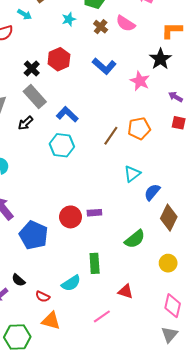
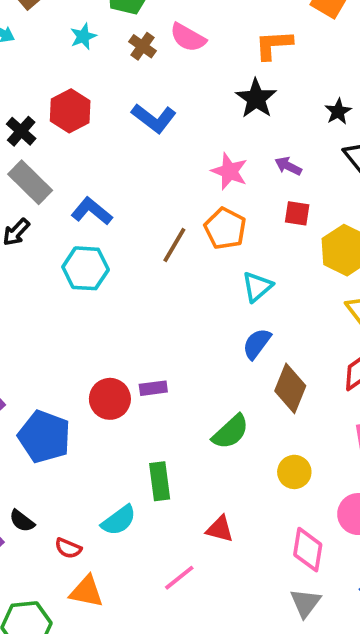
pink star: (140, 81) -> (229, 171), moved
orange pentagon: (139, 129) -> (225, 229), turned -30
cyan triangle: (132, 174) -> (257, 287), moved

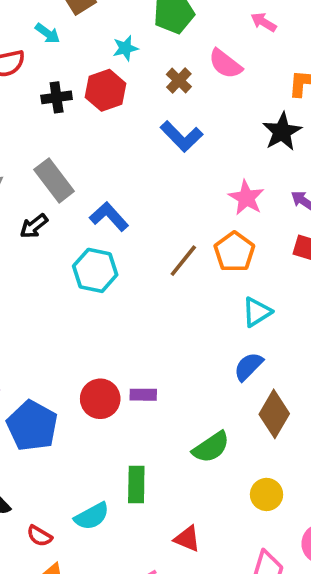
brown cross: (142, 46) -> (179, 81), moved
red hexagon: (70, 111) -> (106, 90), moved
black cross: (21, 131) -> (57, 97), moved, turned 32

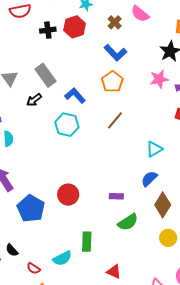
pink star: (246, 198) -> (159, 79), moved, turned 30
orange pentagon: (234, 252) -> (112, 82), moved
purple rectangle: (143, 395) -> (116, 196), moved
yellow circle: (267, 494) -> (168, 238), moved

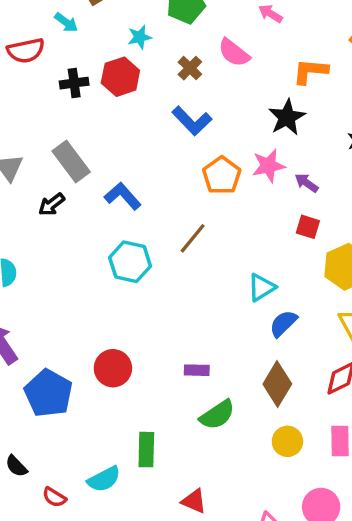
orange pentagon: (112, 82) -> (222, 175), moved
cyan hexagon: (67, 125) -> (130, 262), moved
blue semicircle: (149, 179) -> (283, 323), moved

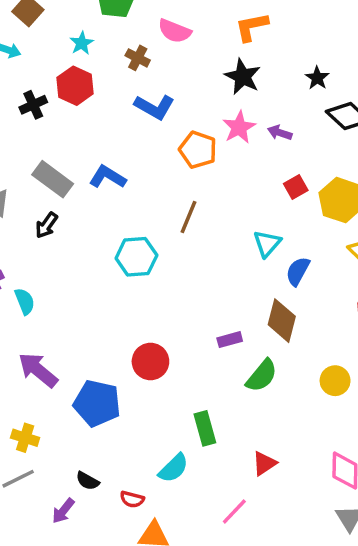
blue L-shape: (123, 196) -> (108, 177), moved
red square: (308, 227) -> (296, 187), moved, turned -30
brown diamond: (277, 384) -> (282, 321), moved
red triangle: (194, 501) -> (264, 463), turned -40

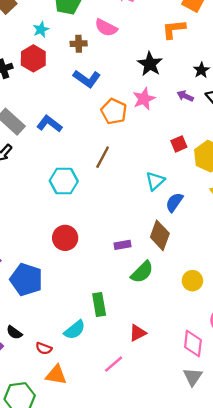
orange L-shape: (252, 27) -> (174, 29), moved
brown cross: (138, 58) -> (79, 44), turned -35
purple arrow: (280, 133) -> (185, 96), moved
red circle: (150, 361) -> (65, 238), moved

